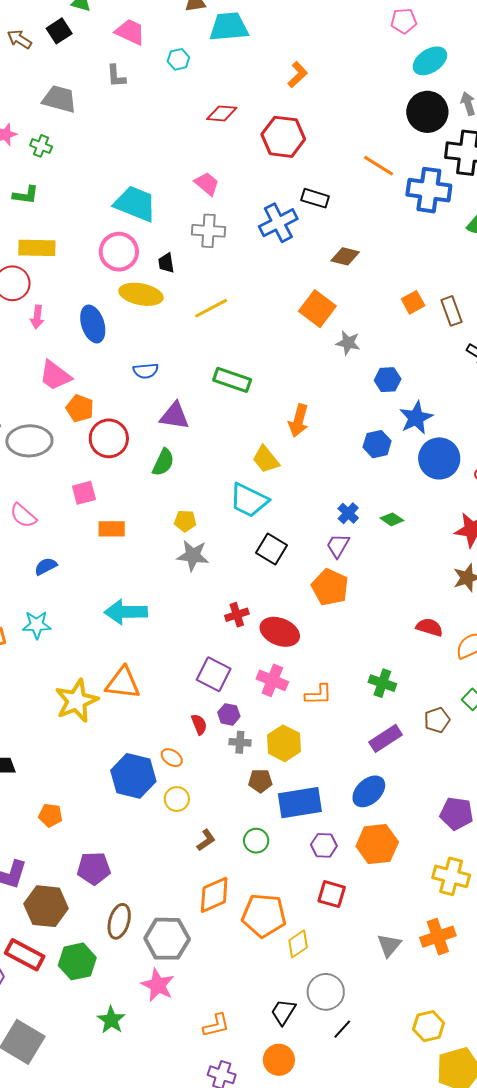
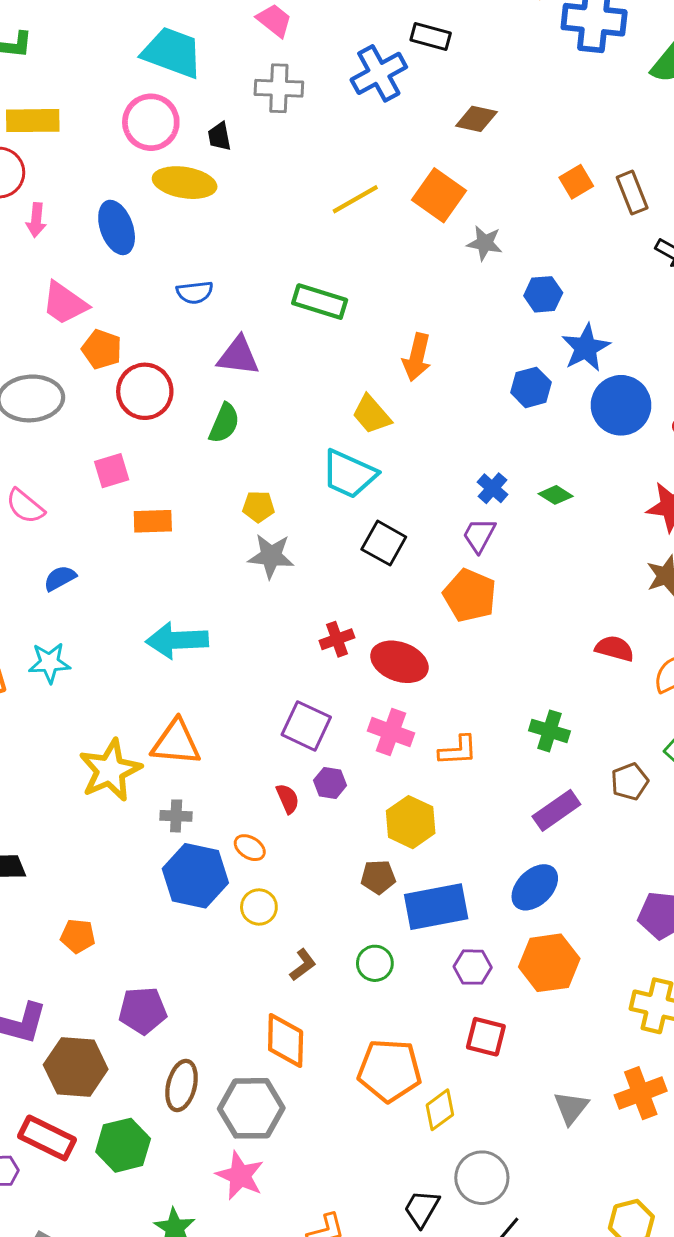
yellow line: (211, 308) -> (355, 199), moved
gray cross: (240, 742) -> (176, 816), moved
orange diamond: (214, 895) -> (286, 1041), moved, turned -63

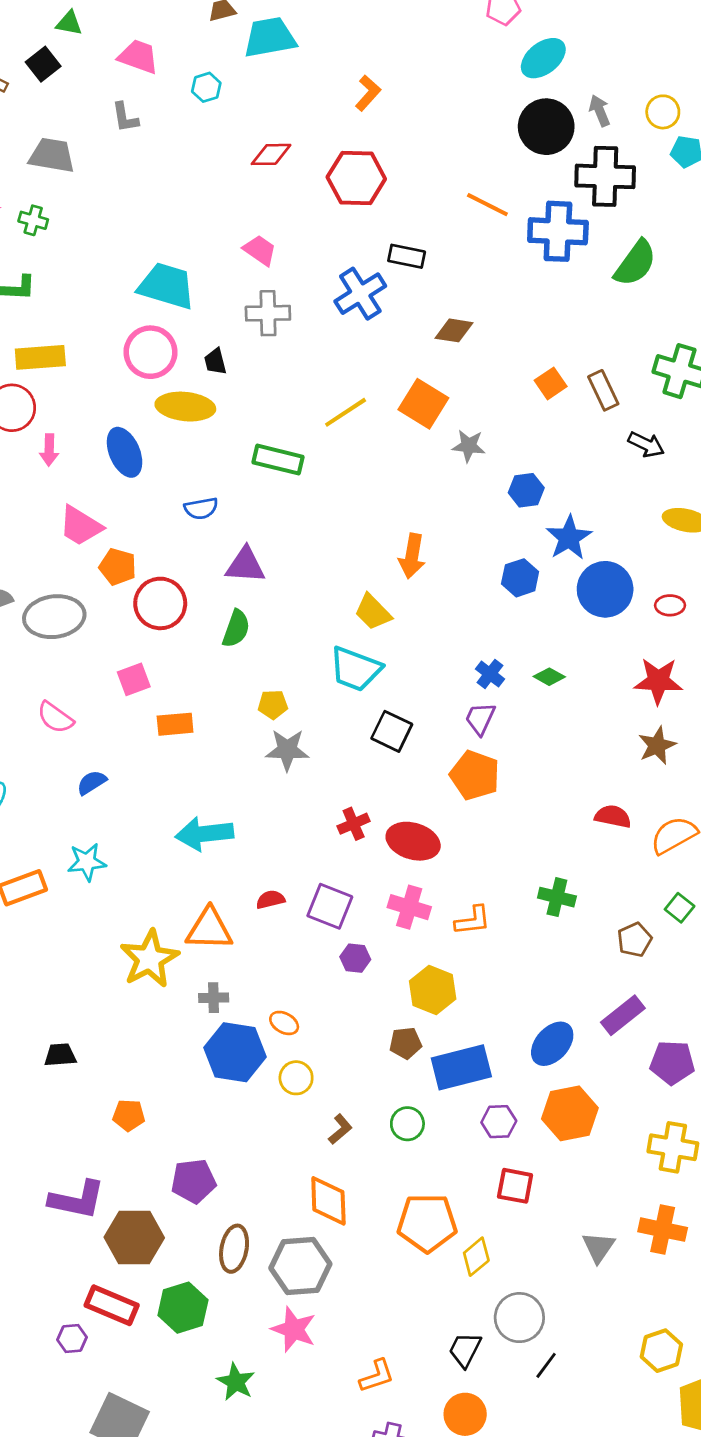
green rectangle: (320, 302) -> (278, 460), moved
red semicircle: (288, 799) -> (271, 900), moved, turned -76
purple rectangle: (556, 810) -> (623, 1015), moved
orange cross: (641, 1093) -> (663, 1230), turned 36

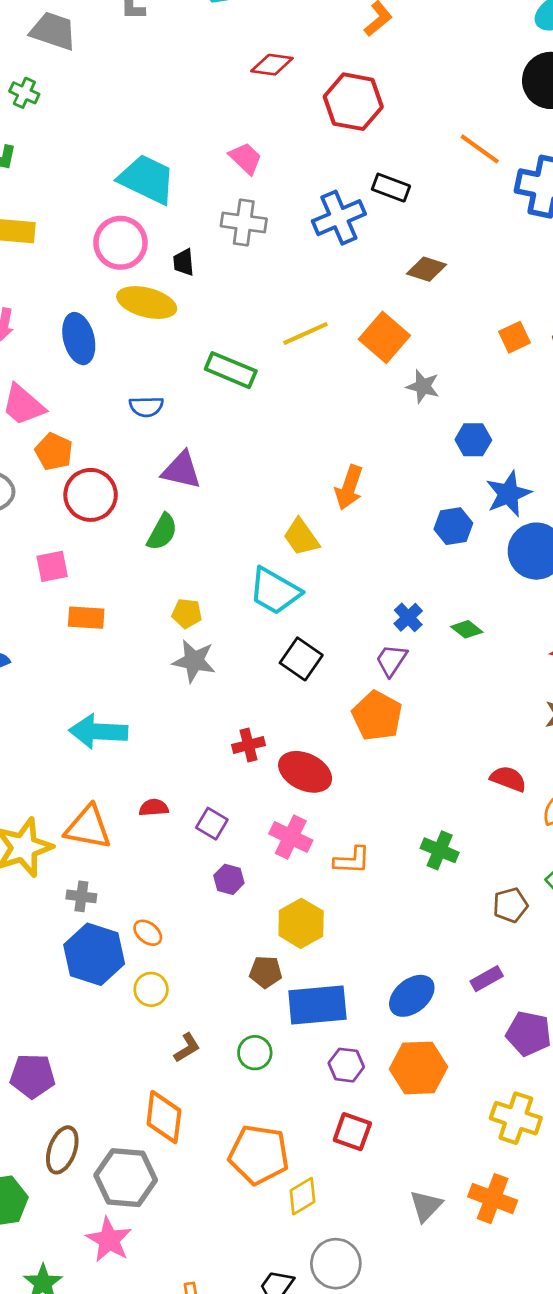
purple square: (330, 906) -> (212, 824), size x0.7
purple rectangle: (623, 1015) -> (487, 979), size x0.7

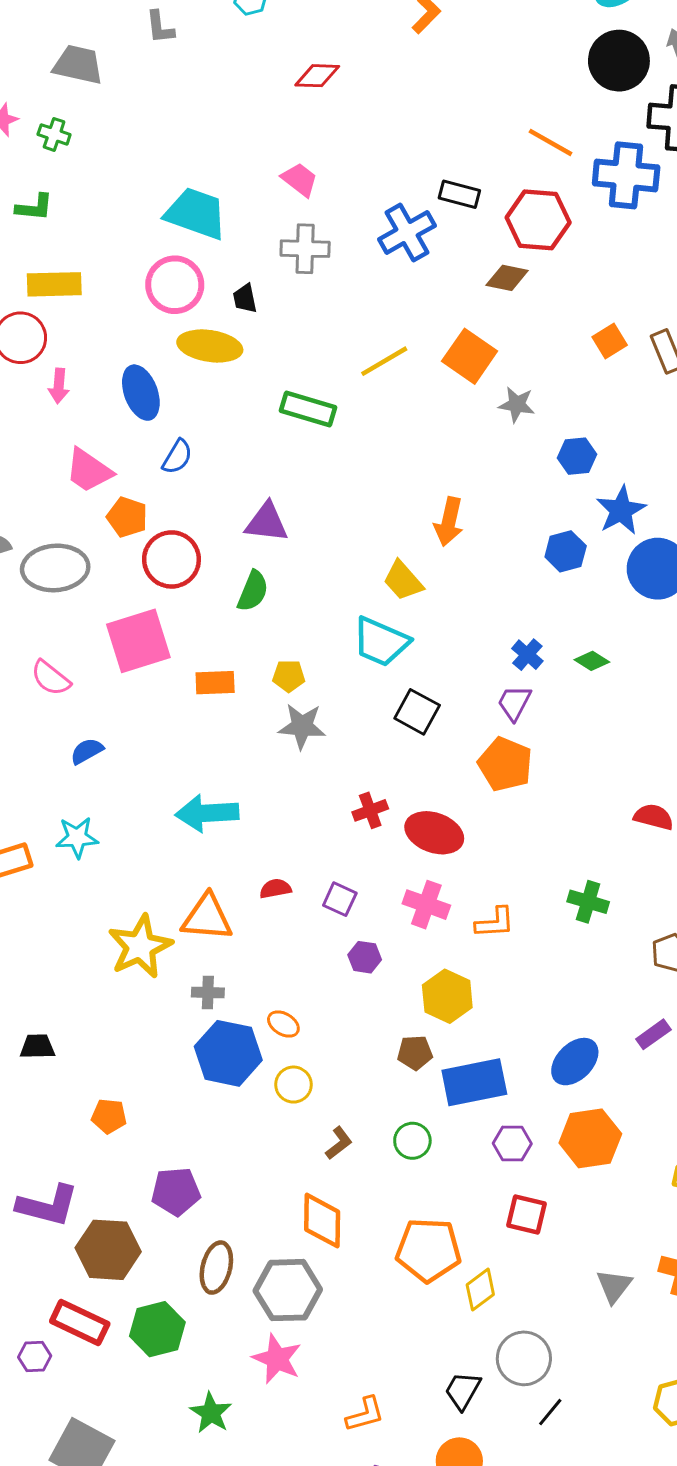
red hexagon: (353, 102) -> (538, 220), moved
blue semicircle: (146, 407) -> (177, 457), moved, turned -52
pink square: (52, 566) -> (138, 641), size x1.8
orange rectangle: (86, 618) -> (215, 683), moved

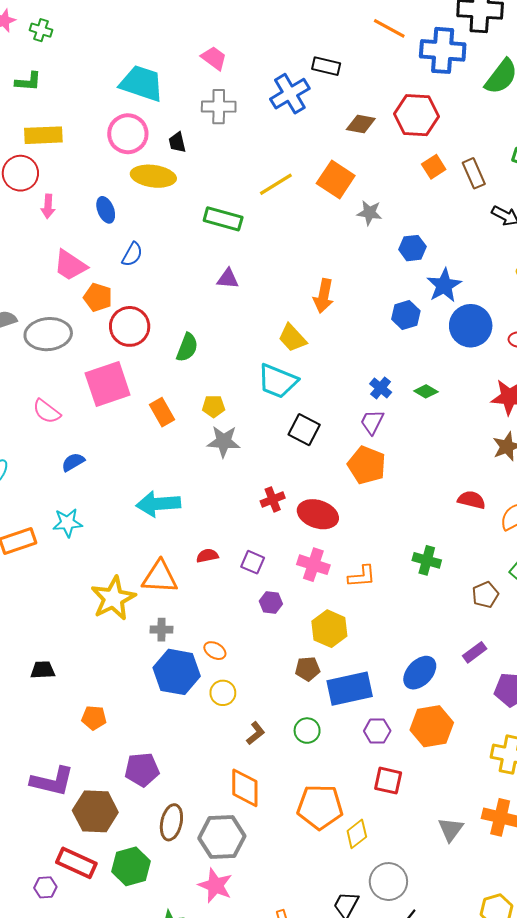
red hexagon: (538, 220) -> (416, 115), moved
blue ellipse: (141, 393) -> (106, 210), size x0.7
purple triangle: (267, 522) -> (228, 279), moved, size x0.7
orange rectangle: (215, 683) -> (162, 412), turned 64

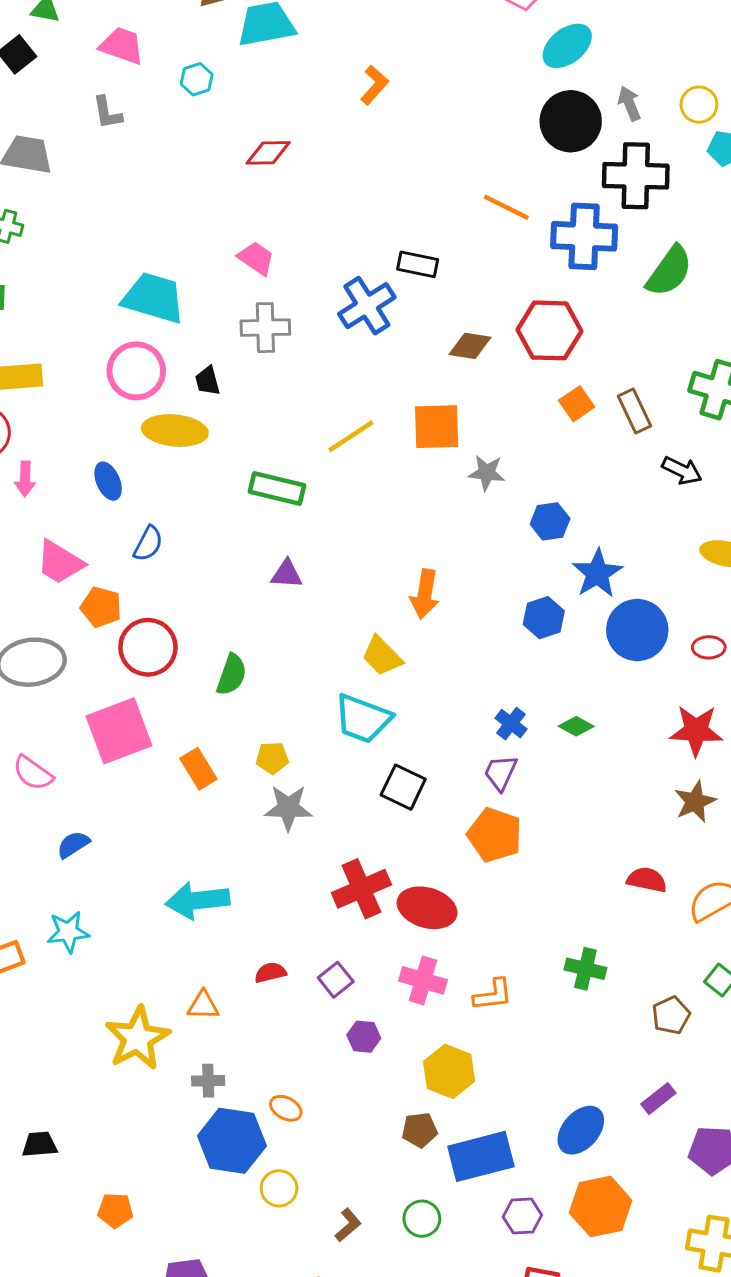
orange square: (336, 180) -> (437, 427), turned -33
red cross: (273, 499) -> (361, 889), size x1.6
purple square: (253, 562) -> (336, 980), turned 30
orange triangle: (160, 577) -> (203, 1005), size x0.6
yellow circle: (223, 693) -> (279, 1188), moved

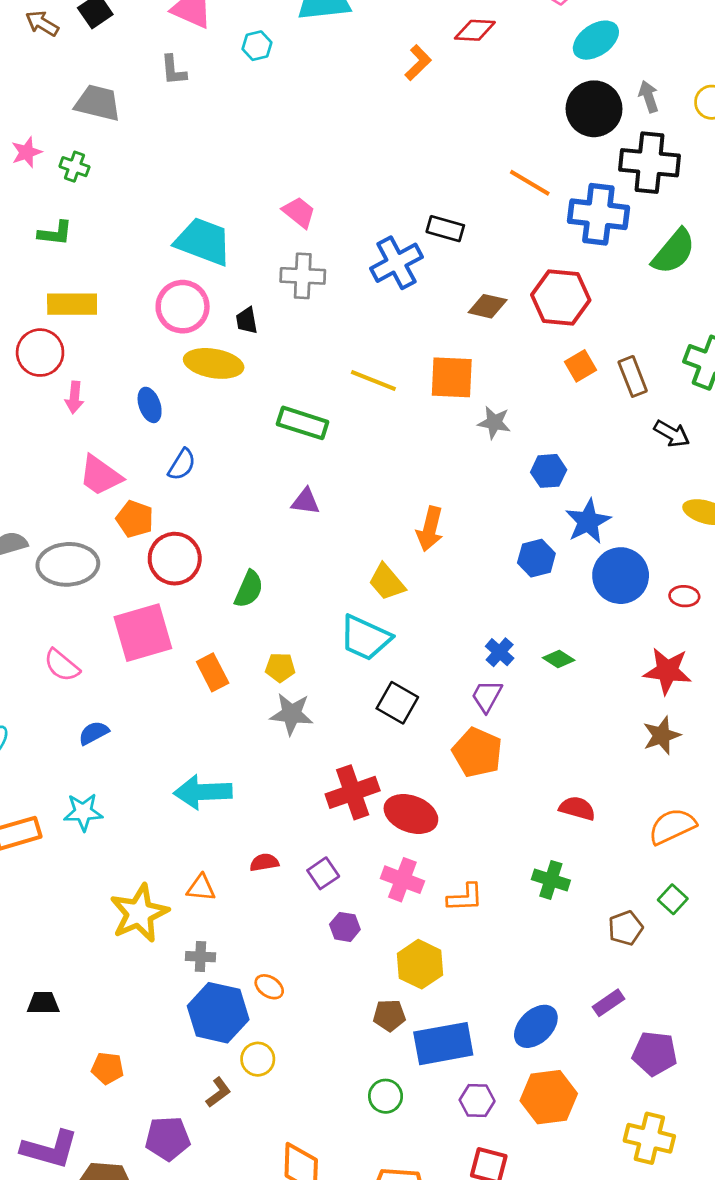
red diamond: (268, 153) -> (475, 30), moved
yellow line: (351, 436) -> (373, 380), turned 51
red semicircle: (647, 880) -> (577, 808), moved
brown L-shape: (348, 1225) -> (218, 1092), moved

